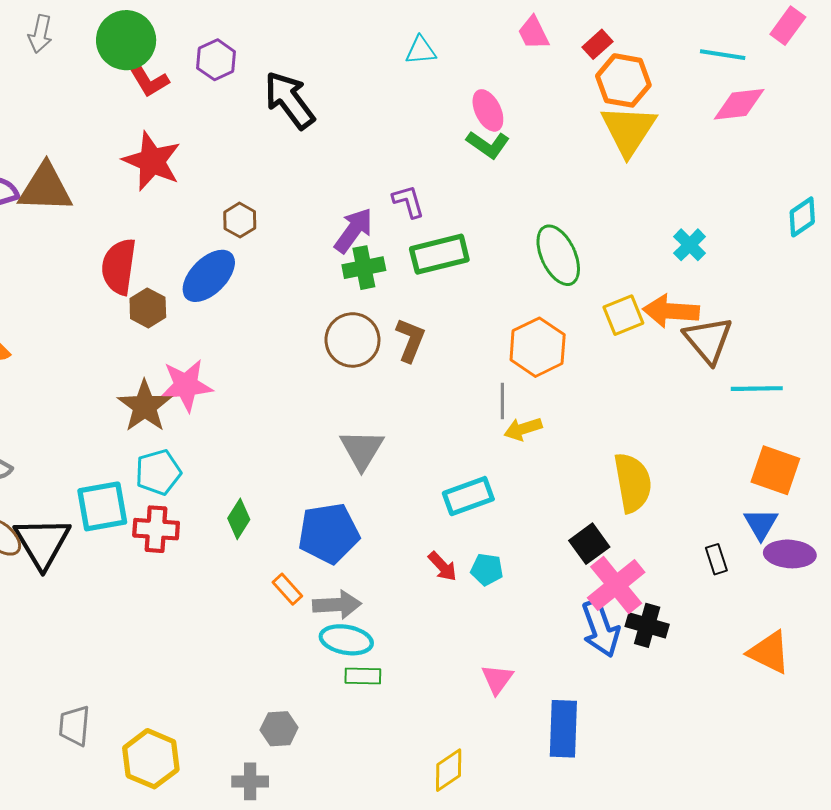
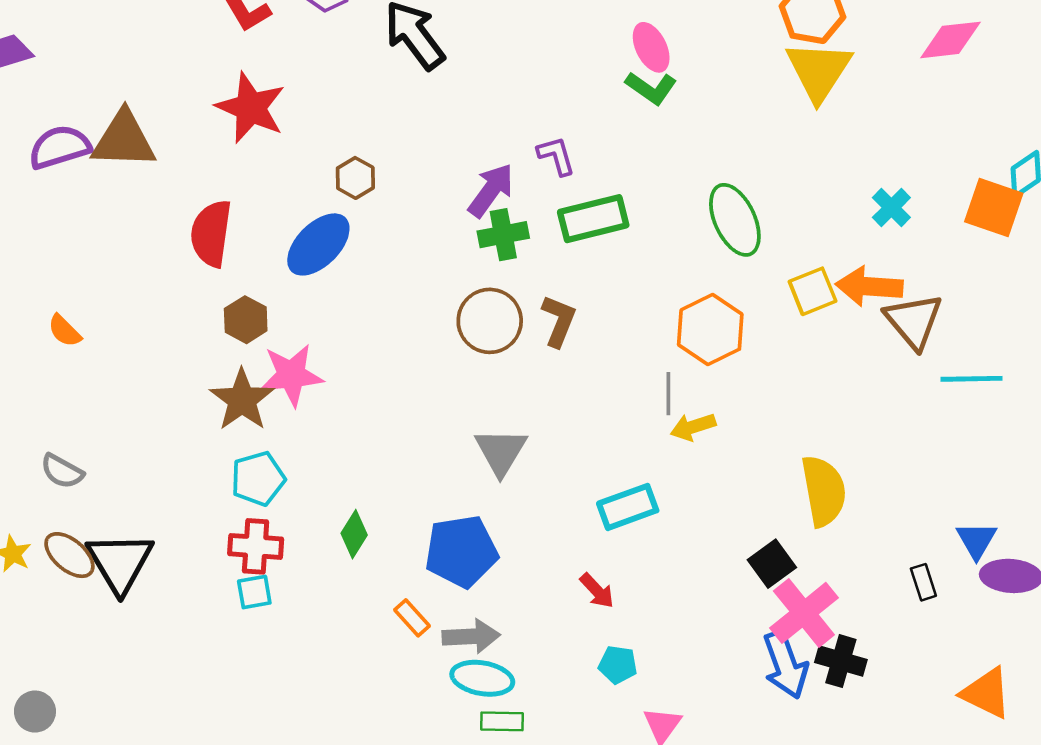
brown hexagon: (148, 308) -> (246, 320), moved
orange square: (775, 470) -> (994, 208), moved
cyan square: (102, 506) -> (254, 592), moved, size x0.6
cyan pentagon: (487, 570) -> (618, 665), moved

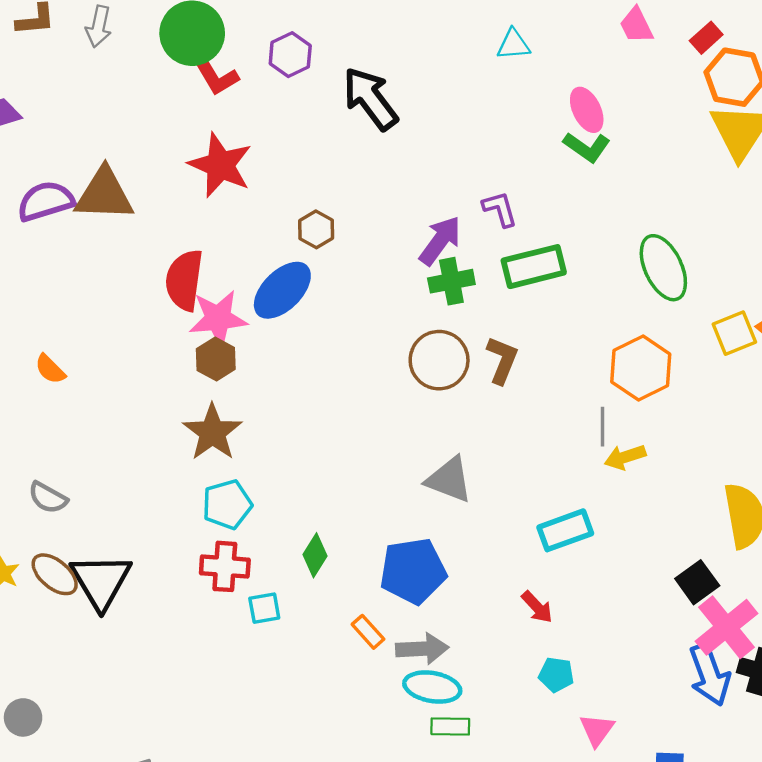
pink star: (291, 375) -> (218, 318), moved
gray triangle: (501, 452) -> (449, 480), turned -40
cyan square: (254, 592) -> (264, 608), moved

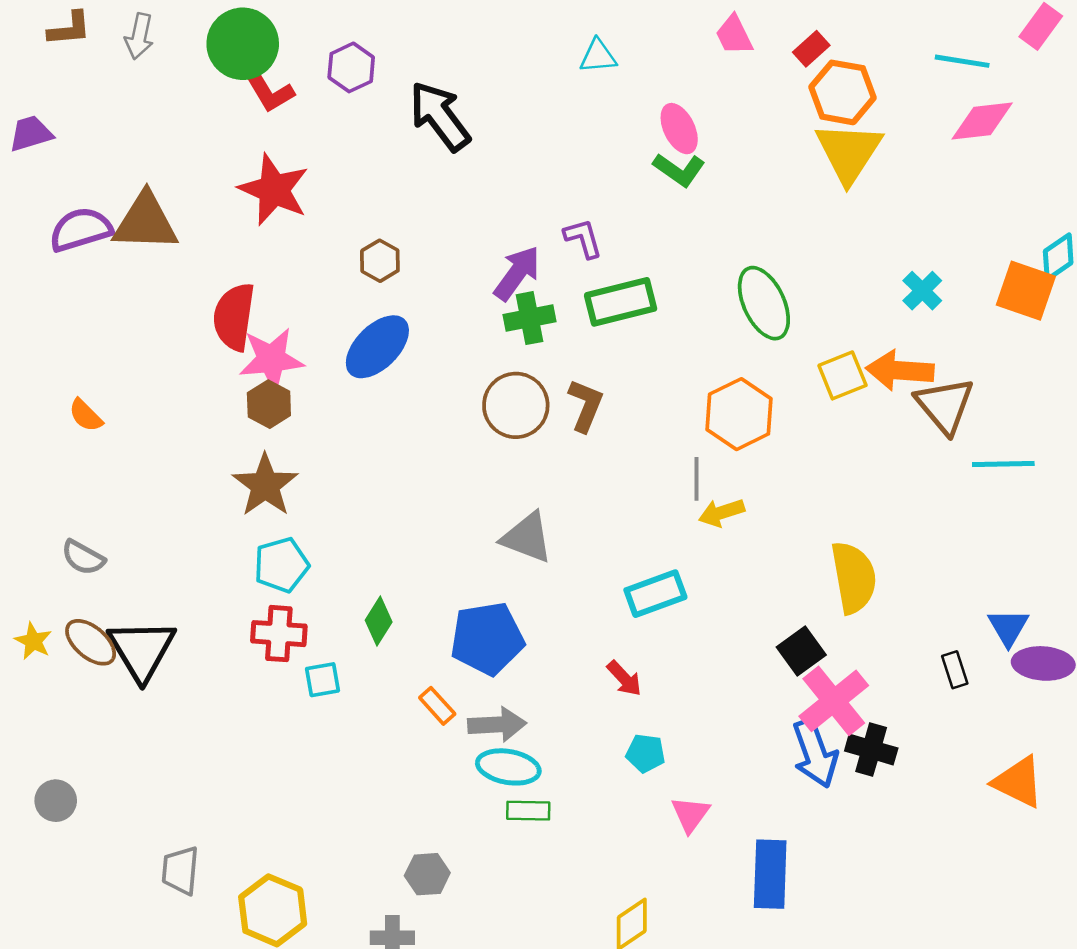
blue ellipse: (282, 290) -> (377, 347), moved

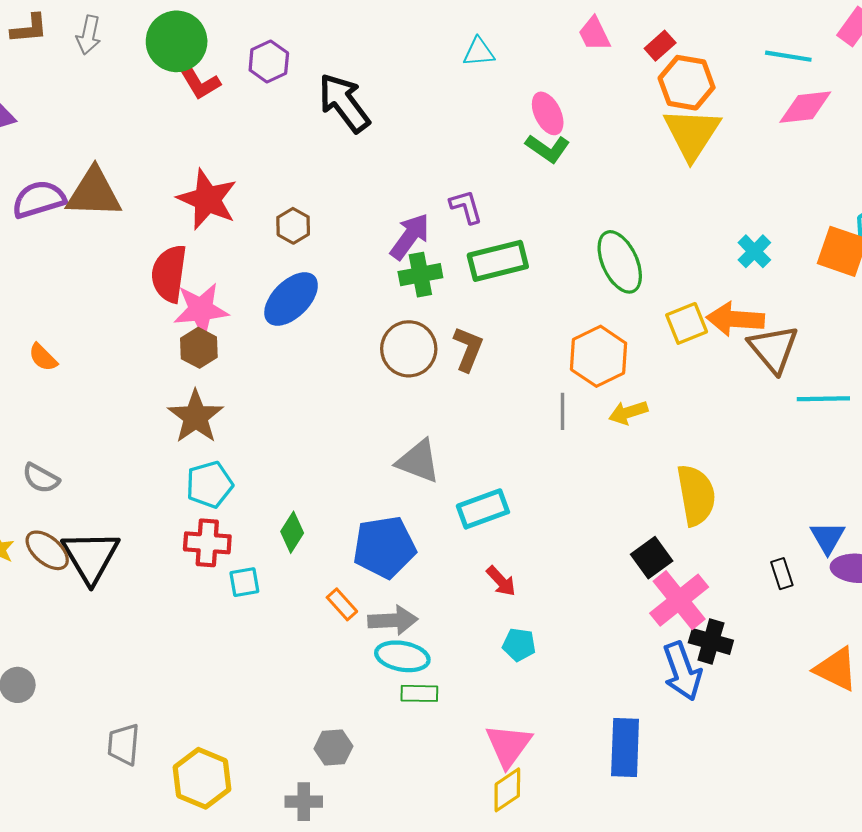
red star: (274, 190) -> (207, 199), moved
yellow arrow: (722, 513) -> (628, 412), moved
cyan rectangle: (655, 594) -> (483, 509), moved
blue arrow: (815, 753) -> (682, 671), moved
pink triangle: (690, 814) -> (508, 745), moved, size x1.4

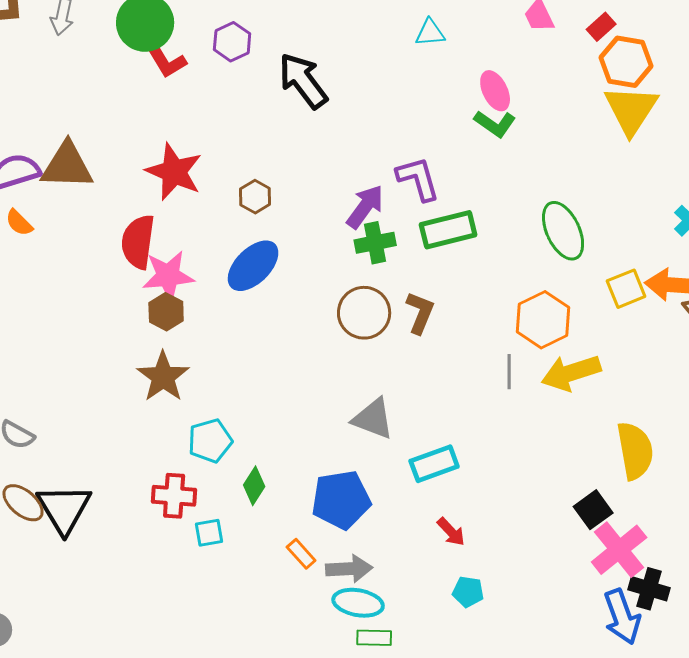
purple L-shape: (466, 207) -> (418, 179), size x1.4
orange semicircle: (43, 357) -> (19, 223), moved
yellow arrow: (628, 412) -> (571, 373), size x1.6
cyan pentagon: (209, 485) -> (210, 441), moved

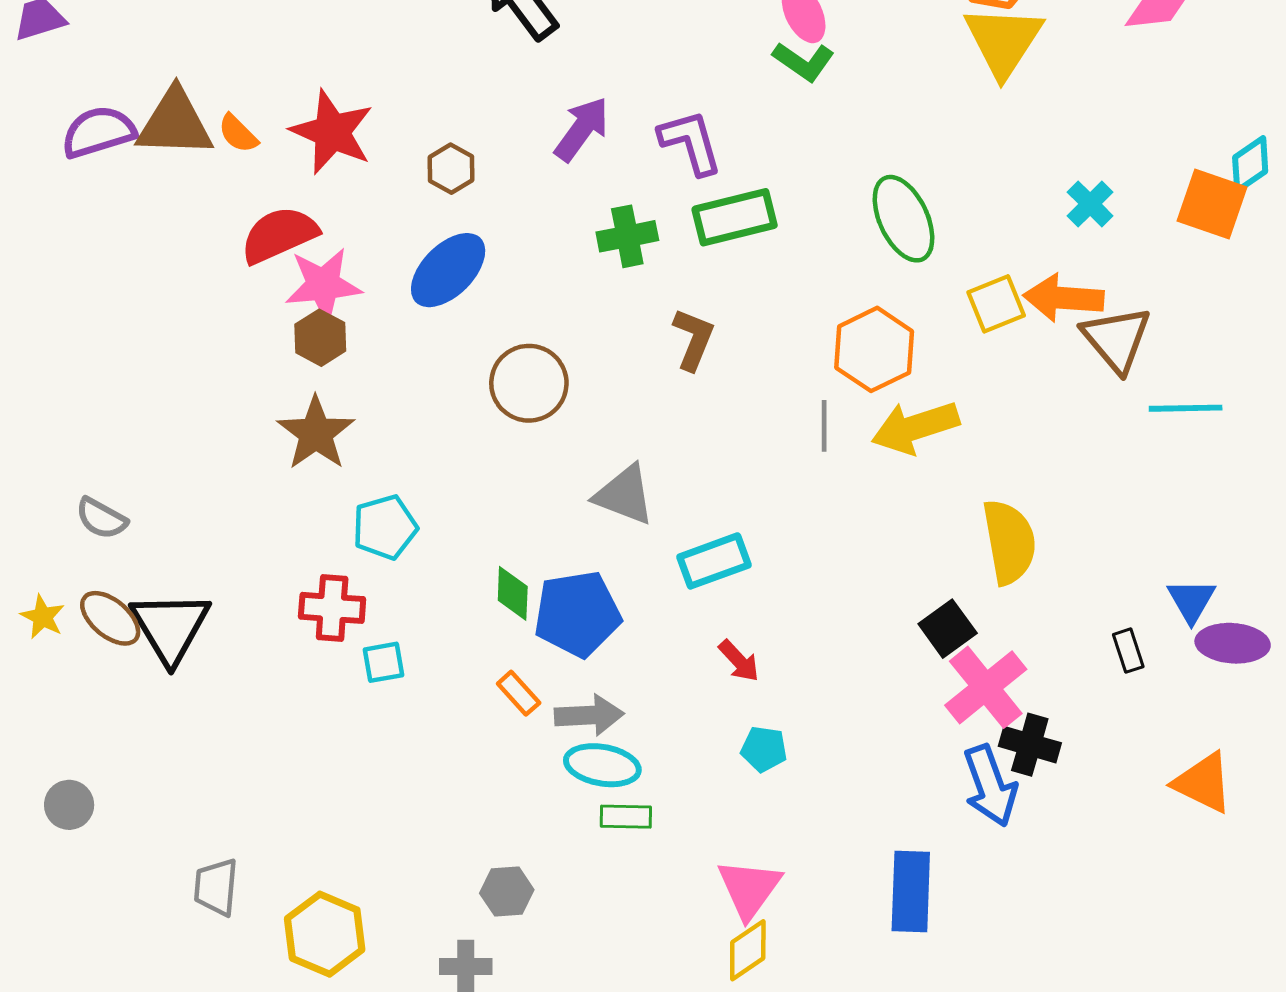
purple arrow: (365, 207) -> (582, 129), moved
orange semicircle: (19, 223) -> (238, 133), moved
red semicircle: (138, 242) -> (279, 235), turned 58
brown circle: (364, 313) -> (529, 383), moved
green diamond: (254, 486) -> (513, 593), moved, turned -30

